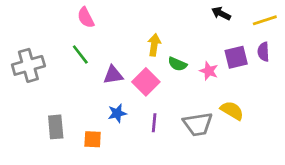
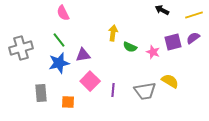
purple semicircle: (263, 52) -> (193, 38), turned 56
pink square: (146, 82) -> (90, 81), moved
blue star: (117, 113) -> (59, 63), moved, size x1.5

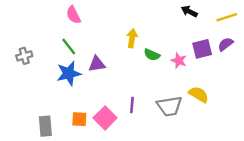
gray cross: (21, 48) -> (24, 56), size x0.6
pink square: (90, 81) -> (105, 118), moved
gray rectangle: (41, 93) -> (45, 126), moved

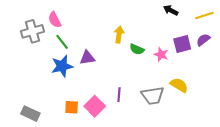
pink semicircle: (73, 15) -> (55, 20), moved
gray cross: (24, 56) -> (33, 31), moved, size x1.5
gray rectangle: (45, 126) -> (30, 114), moved, turned -60

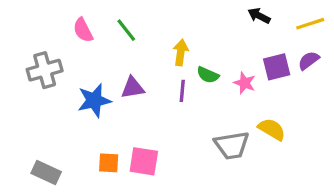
gray cross: (33, 31) -> (45, 70), moved
green line: (62, 42) -> (126, 30), moved
purple line: (119, 95) -> (182, 91), moved
pink square: (95, 106) -> (144, 161), turned -36

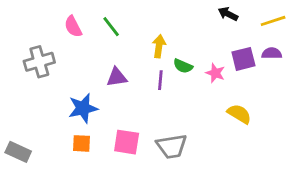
purple semicircle: (309, 61) -> (272, 53), turned 36
blue star: (94, 100) -> (83, 108), moved
gray trapezoid: (232, 145) -> (172, 146), moved
orange square: (109, 163) -> (82, 143), moved
gray rectangle: (46, 172) -> (18, 152), moved

